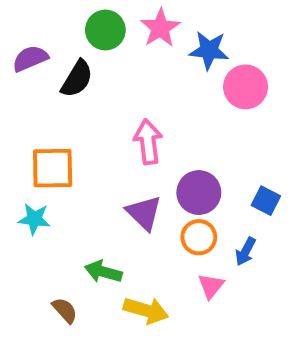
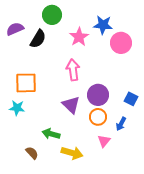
pink star: (160, 28) -> (79, 37), moved

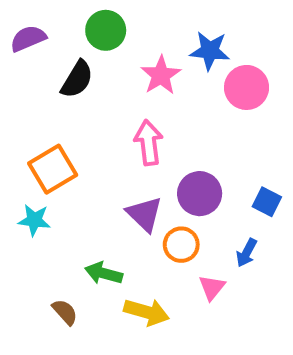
purple semicircle: (15, 29) -> (28, 38), moved
orange square: (26, 83) -> (53, 169), turned -30
orange circle: (98, 117) -> (181, 245), moved

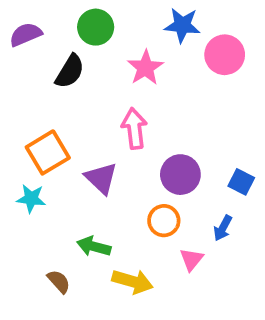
blue star: (210, 51) -> (182, 25), moved
pink circle: (247, 87) -> (225, 55), moved
purple triangle: (144, 214) -> (101, 178), moved

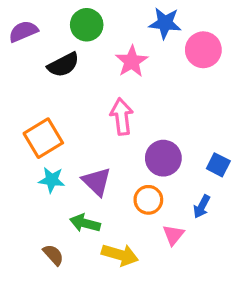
black semicircle: (70, 71) -> (63, 65), turned 32
purple triangle: (101, 178) -> (97, 181), moved
cyan star: (31, 199) -> (52, 180), moved

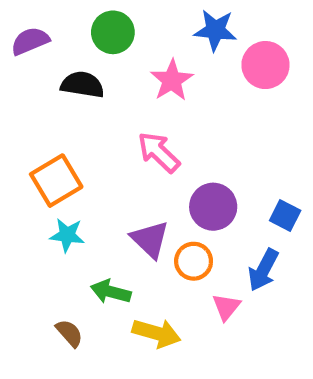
black semicircle: (63, 65) -> (82, 85), turned -144
pink arrow: (122, 116) -> (159, 152), turned -39
purple triangle: (97, 181) -> (150, 239), moved
blue arrow: (202, 207) -> (263, 270), size x1.4

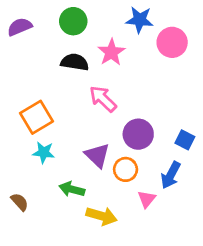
black semicircle: (82, 85) -> (75, 62), moved
brown semicircle: (69, 333) -> (20, 202), moved

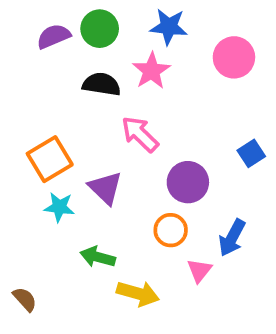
blue star: (140, 20) -> (169, 27), moved
purple semicircle: (20, 27) -> (54, 36), moved
blue square: (185, 140) -> (251, 153), moved, turned 30
purple triangle: (97, 155) -> (105, 188), moved
brown semicircle: (20, 202) -> (25, 299), moved

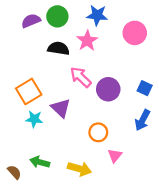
blue square: (251, 153) -> (145, 88), turned -32
purple circle: (188, 182) -> (108, 89), moved
blue arrow: (232, 238) -> (142, 120), moved
green arrow: (98, 257) -> (40, 162), moved

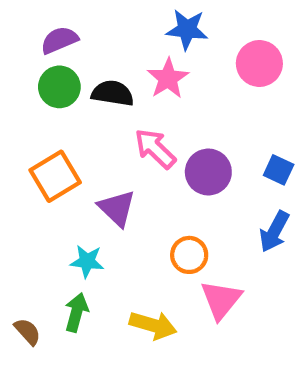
green circle: (57, 16) -> (59, 87), moved
cyan star: (34, 119) -> (87, 261), moved
pink triangle: (115, 156) -> (221, 300), size x1.5
green arrow: (40, 162) -> (76, 312), turned 90

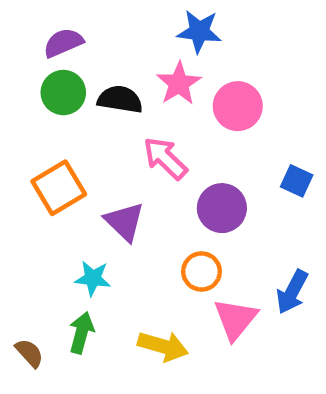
pink circle: (259, 63) -> (238, 106), moved
purple circle: (208, 172) -> (222, 208), moved
blue arrow: (274, 232) -> (292, 292), moved

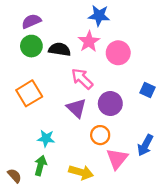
purple triangle: (124, 222) -> (76, 108), moved

